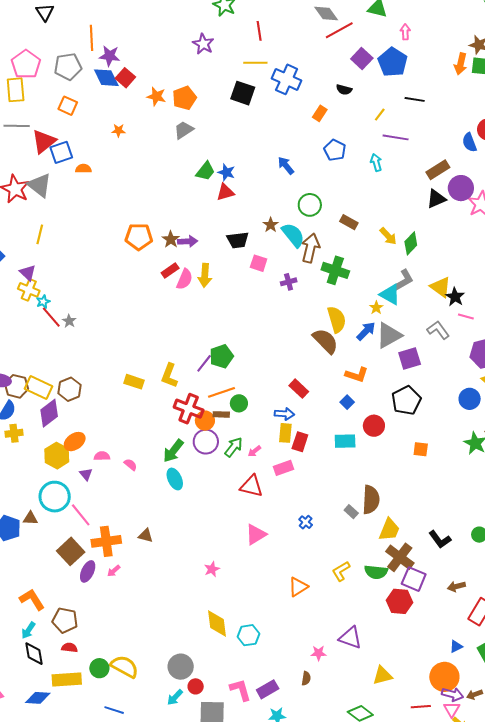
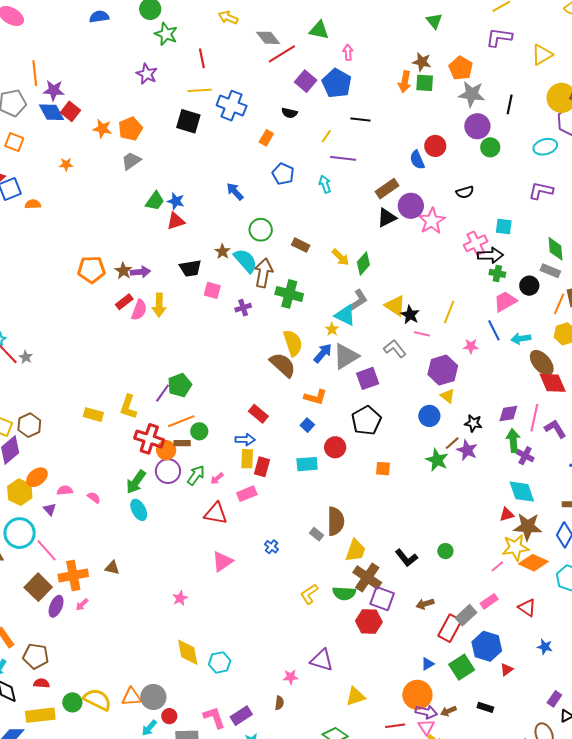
orange triangle: (298, 587) -> (131, 697), moved, turned 30

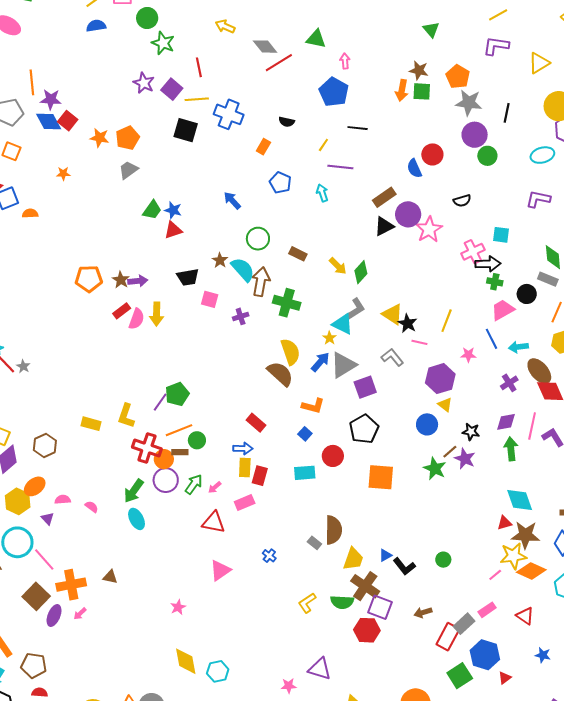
purple square: (306, 81) -> (172, 89), moved
brown hexagon: (29, 425) -> (45, 445), moved
purple cross: (525, 456) -> (509, 383), moved, turned 30
orange square: (383, 469) -> (381, 477), size x1.8
blue triangle: (428, 664) -> (385, 555), moved

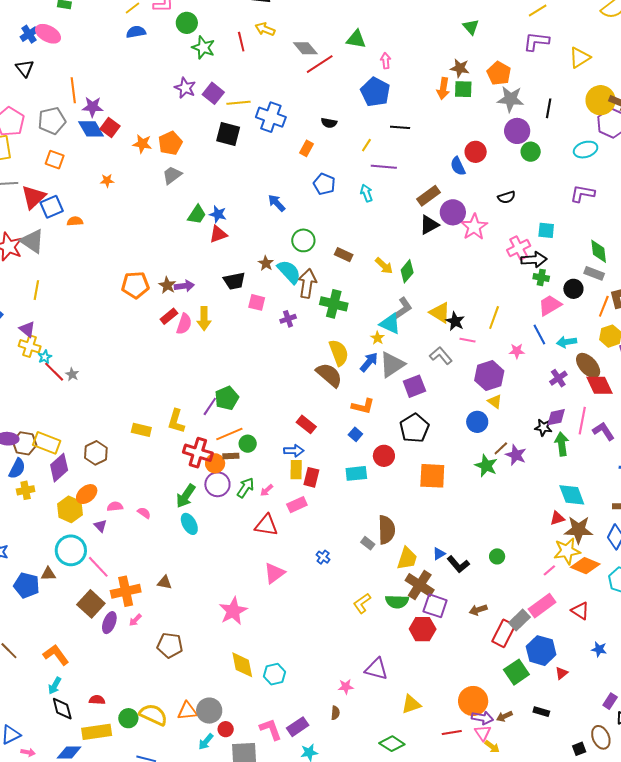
red line: (199, 67) -> (241, 42), moved
black star: (471, 432) -> (543, 427), moved
pink star: (178, 607) -> (233, 611), size x1.8
pink rectangle: (487, 610) -> (542, 606), size x1.5
brown pentagon: (34, 665) -> (170, 645), moved

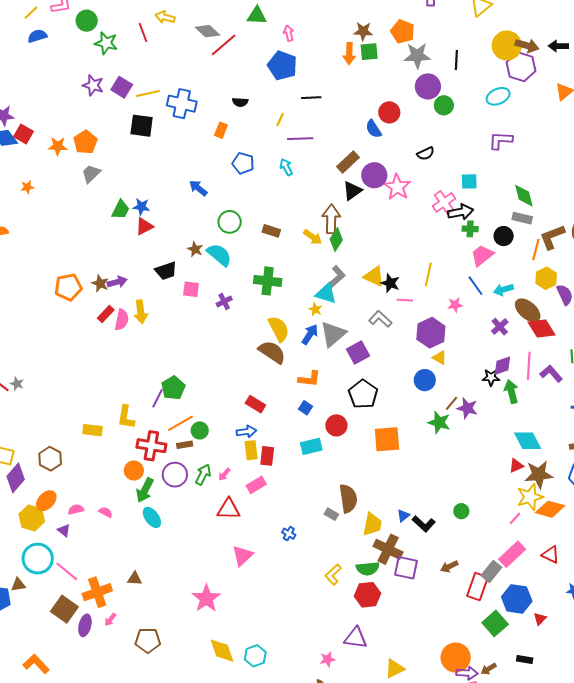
brown arrow: (307, 283) -> (331, 219), moved
orange circle: (215, 463) -> (134, 471), moved
red hexagon: (423, 629) -> (367, 595), moved

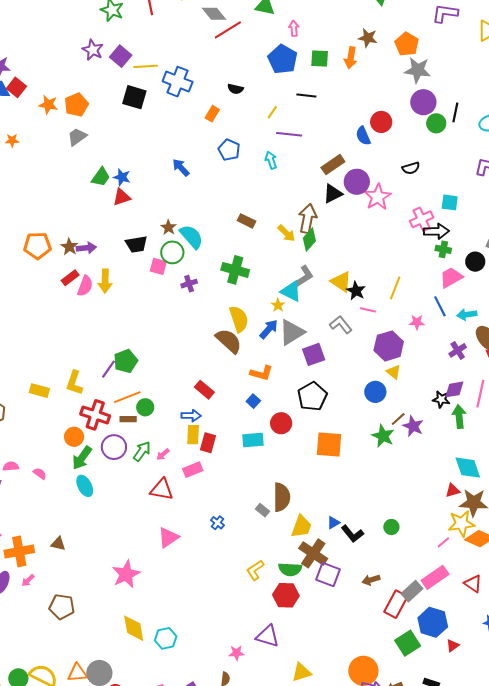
green square: (369, 52) -> (320, 58), moved
black line: (456, 60) -> (455, 112), moved
green circle: (230, 222) -> (172, 252), moved

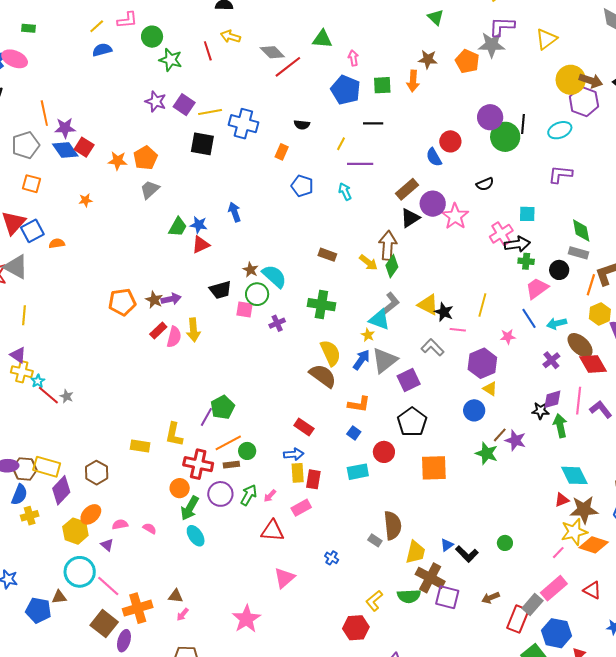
gray star: (418, 70) -> (492, 45), moved
green circle: (436, 123) -> (505, 137), size x1.5
blue arrow: (181, 168) -> (234, 212), moved, turned 30
pink arrow: (28, 580) -> (183, 614), moved
red hexagon: (286, 595) -> (356, 628), moved

